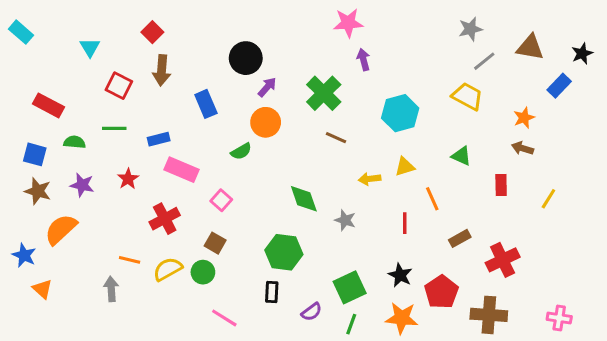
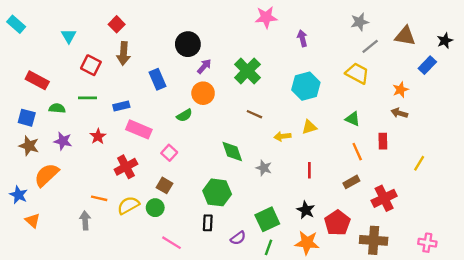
purple arrow: (363, 60) -> (302, 38), moved
brown line: (336, 138) -> (254, 114), moved
orange line: (432, 199) -> (357, 152), moved
yellow line: (548, 199) -> (419, 163), moved

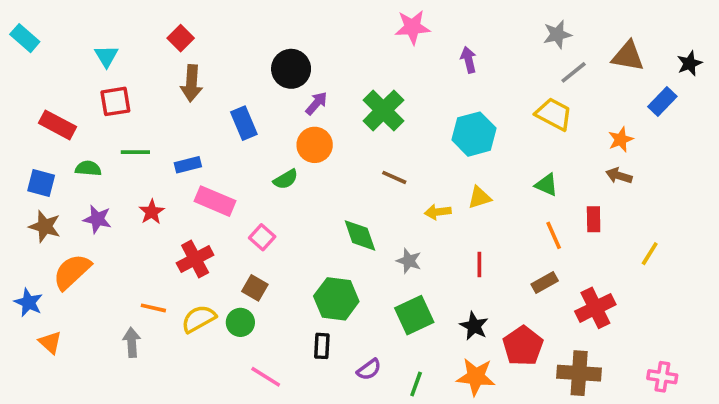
red square: (91, 65) -> (115, 101), moved, turned -36
green square: (267, 219) -> (414, 315), moved

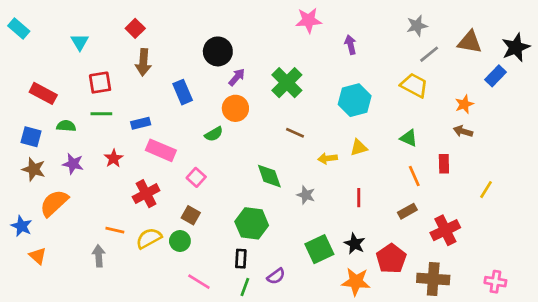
black star: (690, 63) -> (516, 47), size x1.5
red square: (115, 101) -> (100, 83), moved
green square: (414, 315) -> (319, 249), moved
green line: (416, 384) -> (245, 287), moved

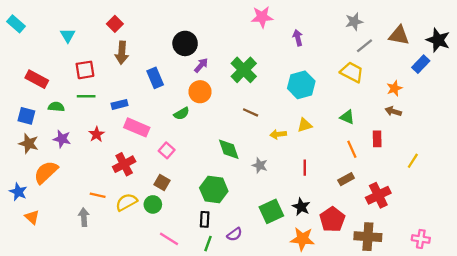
black star: (516, 47) -> (438, 40), turned -30

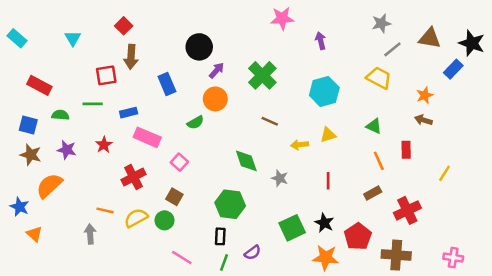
cyan rectangle: (16, 24) -> (17, 38), moved
red square: (85, 70) -> (106, 75), moved

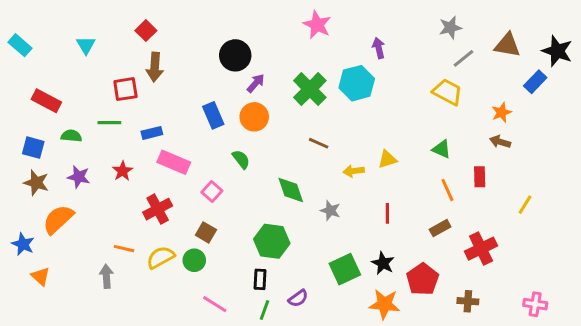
pink star: (282, 18) -> (317, 25), moved, turned 30
blue rectangle: (167, 84) -> (213, 115), moved
cyan hexagon: (324, 92) -> (357, 83), moved
green semicircle: (195, 122) -> (241, 159), moved, turned -98
brown cross: (396, 255) -> (468, 301), size x0.6

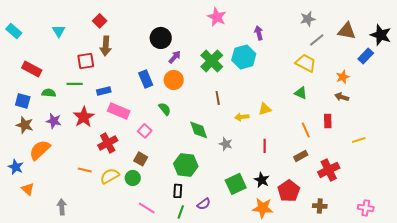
brown line: (319, 143) -> (218, 98), turned 56
green triangle: (442, 149) -> (301, 93), moved
red star: (123, 171) -> (84, 117), size x1.5
yellow line: (525, 205) -> (359, 140), turned 40
gray arrow: (106, 276) -> (62, 207), moved

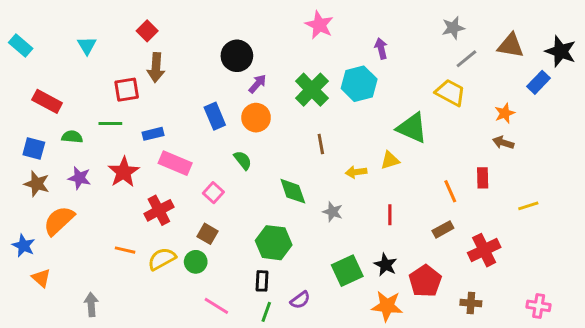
green triangle: (301, 93) -> (412, 128), moved, size x1.6

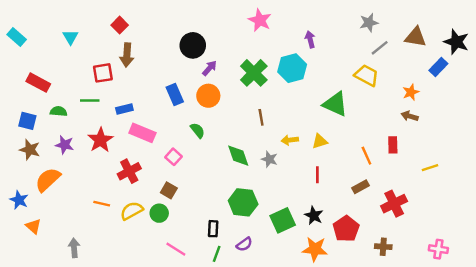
yellow triangle: (390, 160) -> (320, 141), moved
gray star: (333, 212) -> (269, 159), moved
green hexagon: (274, 243) -> (243, 202), moved

